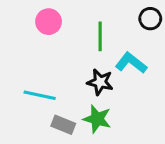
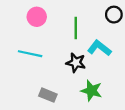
cyan line: (40, 95) -> (30, 54), moved
green star: (97, 119) -> (92, 91), moved

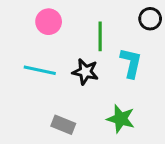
cyan L-shape: (99, 48) -> (131, 63), turned 65
black star: (76, 63) -> (85, 72), moved

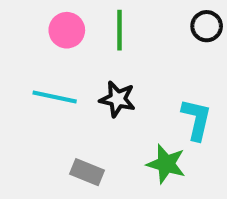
green line: (100, 36) -> (119, 30), moved
cyan L-shape: (131, 63) -> (196, 119), moved

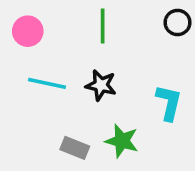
pink circle: (67, 30) -> (28, 31), moved
green star: (166, 164) -> (122, 141), moved

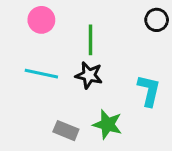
green line: (103, 26) -> (91, 40), moved
pink circle: (28, 31) -> (41, 20), moved

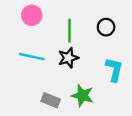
black circle: (157, 20) -> (106, 27), moved
black star: (89, 75) -> (68, 58), turned -30

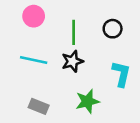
green star: (82, 96) -> (87, 101), turned -30
gray rectangle: (51, 100) -> (39, 106), moved

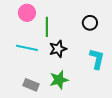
green line: (74, 32) -> (47, 27), moved
green star: (87, 101) -> (59, 80), moved

